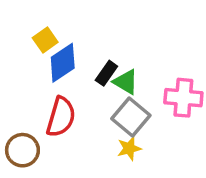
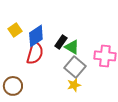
yellow square: (45, 40) -> (15, 30), moved
red semicircle: (61, 117) -> (35, 53), moved

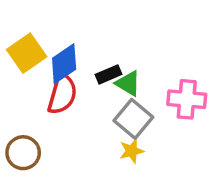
yellow square: (15, 30) -> (27, 53), size x1.5
black rectangle: (61, 42) -> (108, 74), turned 32

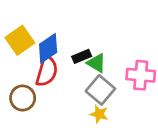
yellow star: (132, 151) -> (99, 114), turned 30
brown circle: (23, 153) -> (23, 98), moved

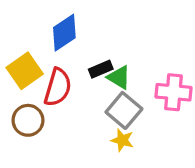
yellow square: (20, 40) -> (25, 71), moved
blue diamond: (48, 48) -> (64, 33), moved

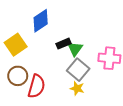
green triangle: (119, 77) -> (75, 49), turned 35
red semicircle: (58, 87) -> (36, 86), moved

